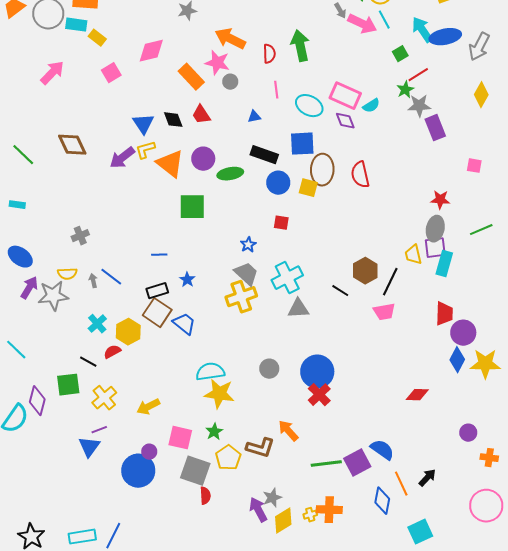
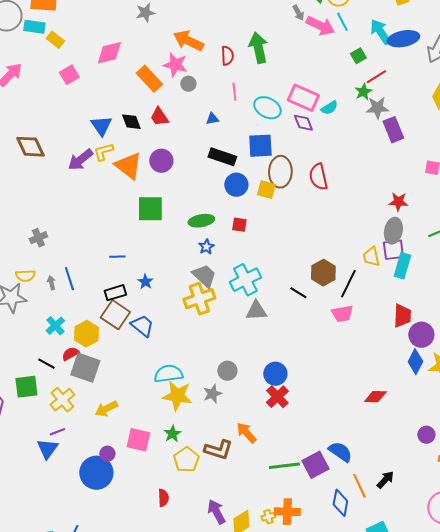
green ellipse: (230, 174) -> (201, 221), moved
blue line: (111, 277) -> (69, 279), turned 35
blue circle: (317, 372) -> (275, 374), size x0.7
gray square: (195, 471) -> (85, 368), moved
gray star: (272, 498) -> (212, 394), moved

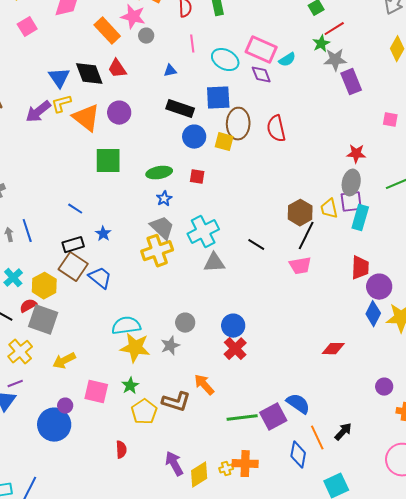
black diamond: (131, 122) -> (89, 74), size x1.4
blue line: (117, 257) -> (75, 209), turned 35
brown hexagon: (323, 273) -> (300, 213), moved

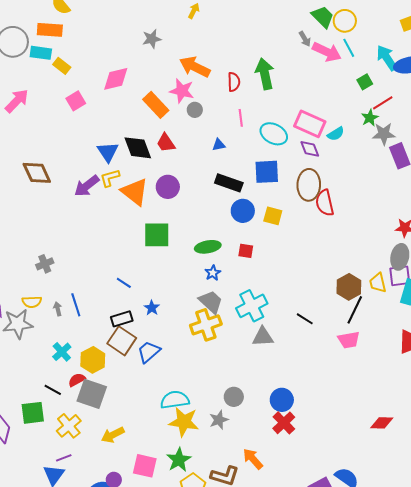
brown ellipse: (238, 124) -> (309, 185), moved
blue trapezoid: (100, 278) -> (149, 352), turned -80
green star: (130, 386) -> (179, 460), size x1.4

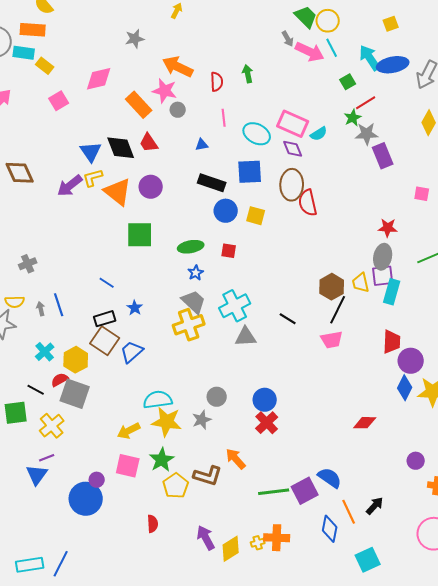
green arrow: (265, 74) -> (248, 74), size x0.6
yellow arrow: (113, 435) -> (129, 431), moved

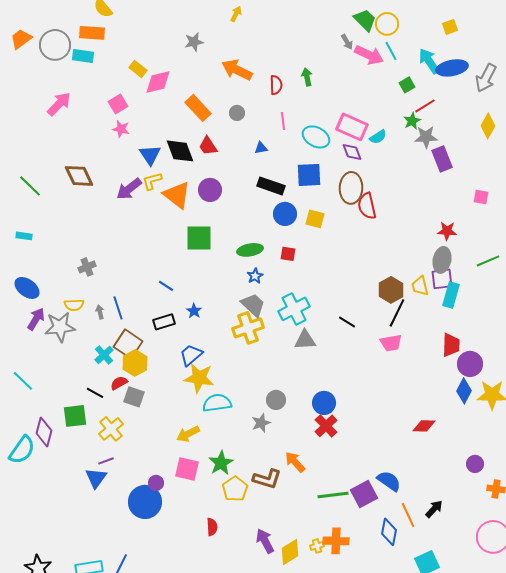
yellow rectangle: (45, 66) -> (138, 69), moved
pink star: (165, 91) -> (121, 129), moved, size x0.7
brown square: (105, 341) -> (128, 344), moved
gray square: (75, 394) -> (134, 397), size x0.7
yellow star: (167, 422) -> (199, 378), moved

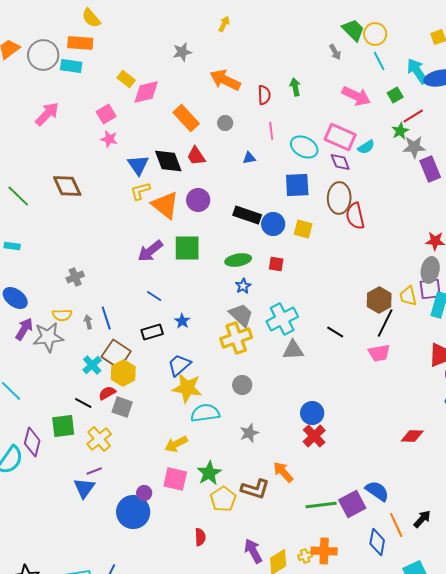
pink arrow: (369, 55) -> (356, 96), moved
black rectangle: (271, 186) -> (247, 215), moved
purple arrow: (129, 189) -> (150, 251), moved
gray circle: (276, 400) -> (242, 385), moved

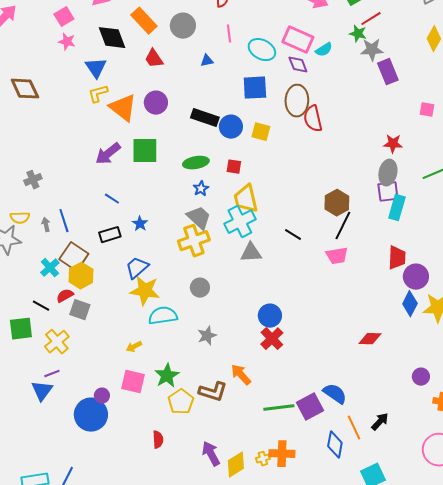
gray circle: (225, 123) -> (183, 26), size x1.6
green star: (400, 131) -> (358, 34), turned -30
black diamond: (168, 161) -> (112, 38), moved
yellow trapezoid: (408, 296) -> (246, 199), moved, size x1.4
yellow arrow: (176, 444) -> (134, 347), size x0.7

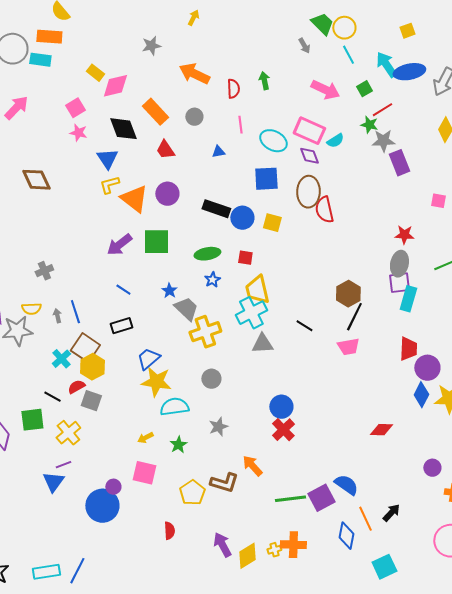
gray circle: (183, 26) -> (194, 117), size x0.7
gray trapezoid: (199, 218) -> (186, 309), moved
blue star: (140, 224) -> (169, 291), moved
green star: (167, 376) -> (178, 445), moved, size x0.7

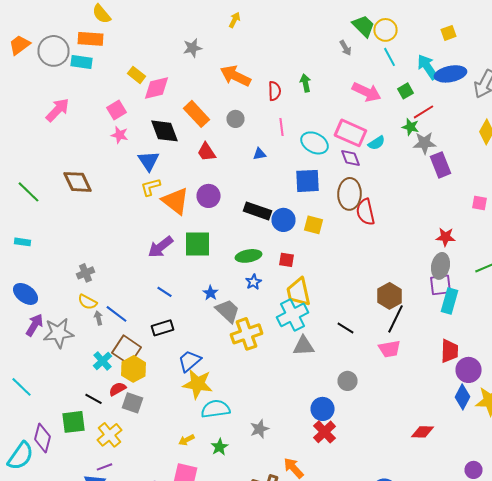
yellow semicircle: (31, 309) -> (88, 302), moved, turned 30
blue line: (75, 312) -> (116, 314), turned -35
gray circle: (211, 379) -> (348, 381), moved

